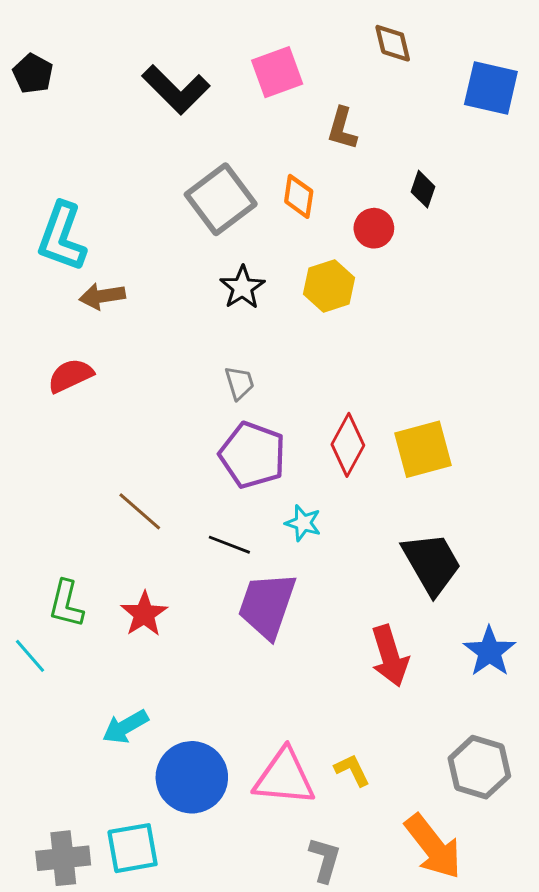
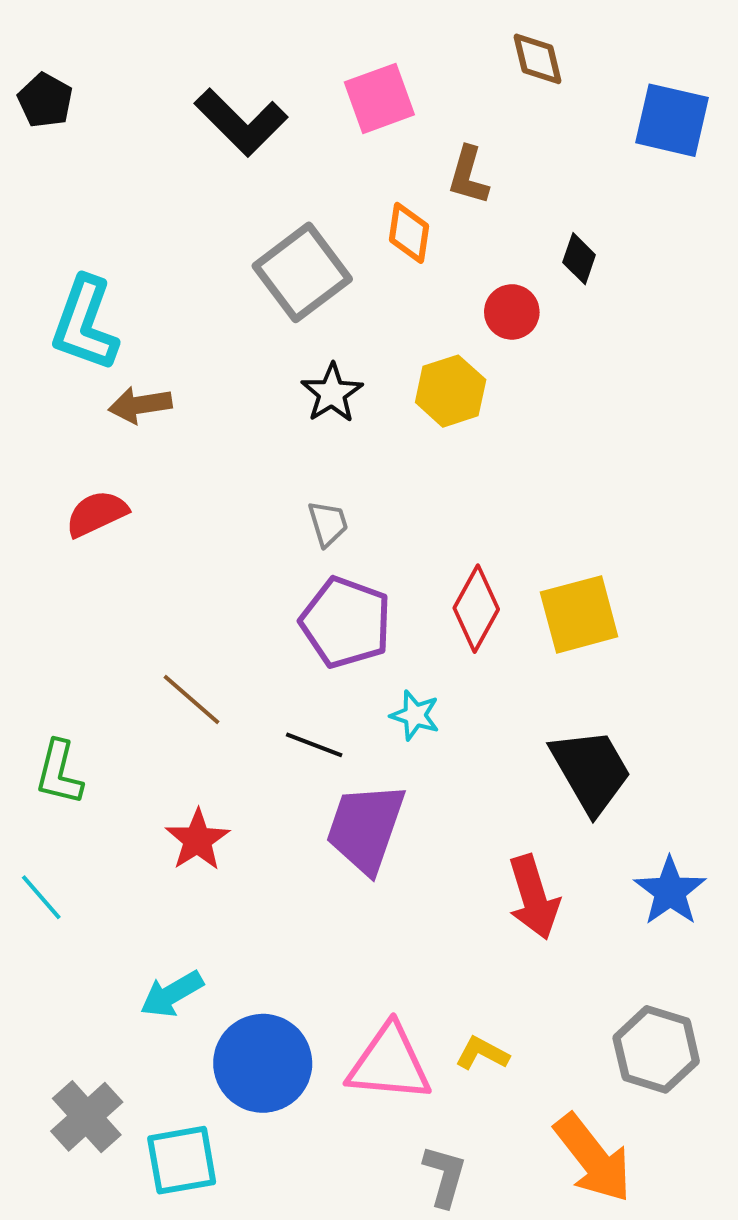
orange diamond: (299, 196) -> (409, 233), moved
green L-shape: (66, 604) -> (59, 773), moved
yellow L-shape: (352, 770) -> (482, 1053), turned -36
gray cross: (63, 858) -> (87, 1117), moved, turned -36

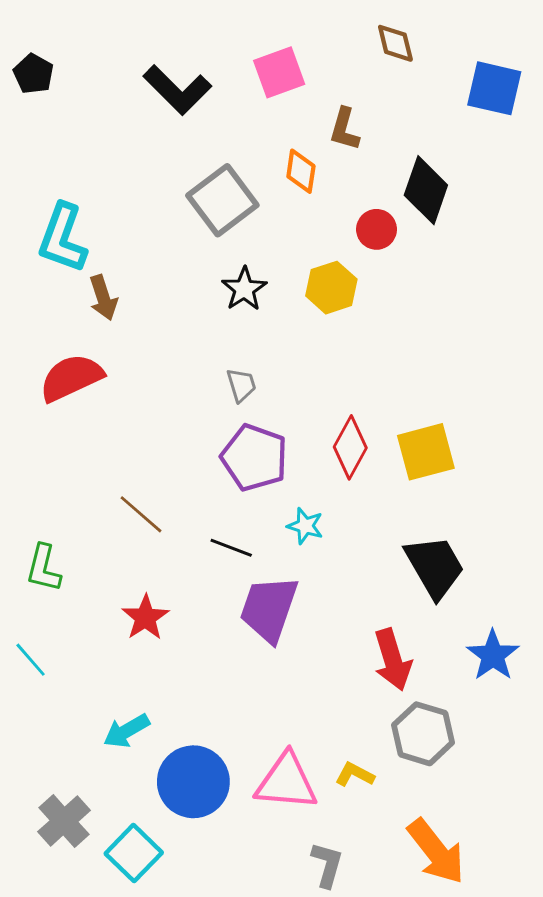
black diamond: (579, 259) -> (426, 190), size x1.8
brown arrow: (140, 405) -> (103, 298), turned -99
red semicircle: (97, 514) -> (71, 378), size x1.4
gray hexagon: (656, 1049) -> (423, 734), moved
cyan square: (182, 1160) -> (134, 853), turned -36

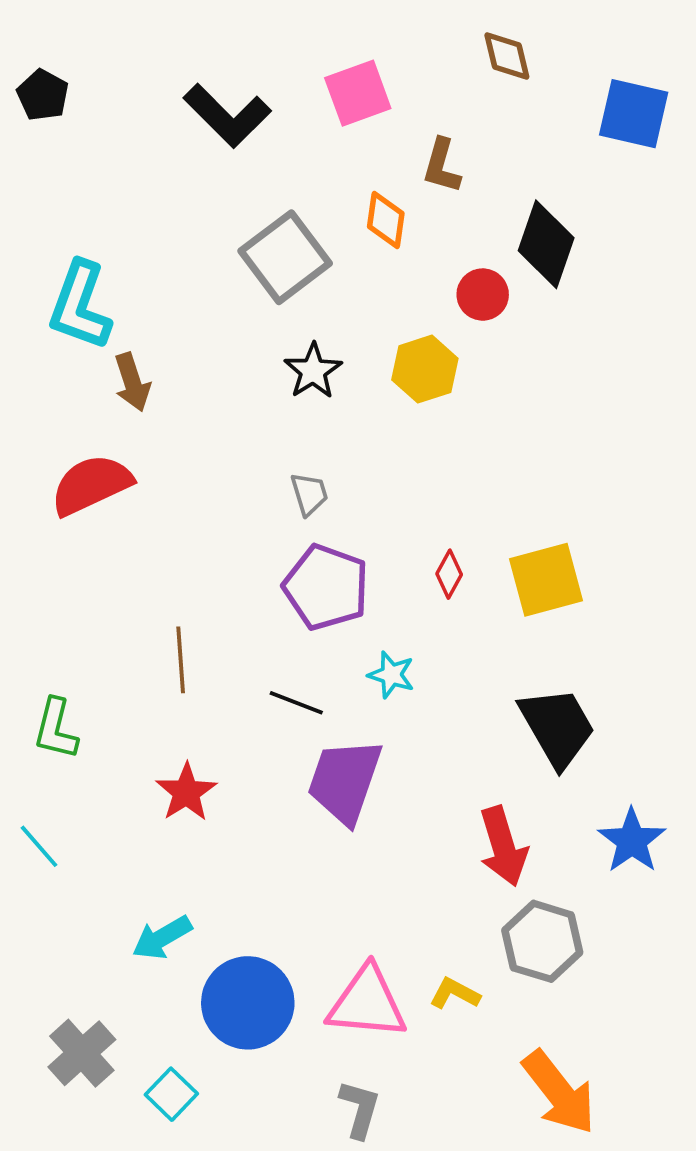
red diamond: (350, 447) -> (449, 574), size x0.6
brown line: (141, 514) -> (181, 660), turned 45
cyan square: (134, 853) -> (171, 1094), size x0.7
gray L-shape: (327, 865) -> (360, 1109), moved

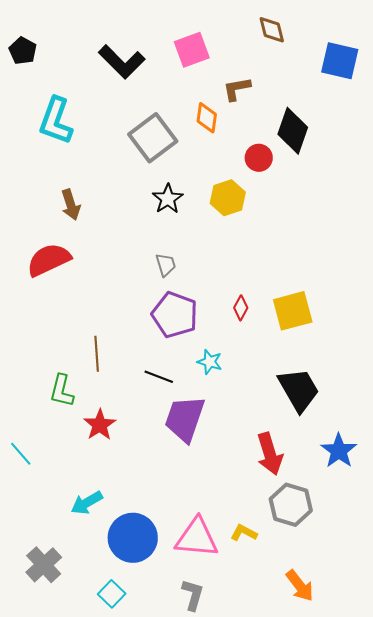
brown L-shape: (442, 166) -> (237, 89), turned 64
cyan L-shape: (80, 306) -> (56, 121), moved
green L-shape: (56, 729) -> (62, 391), moved
orange arrow: (559, 1092) -> (300, 586), size x0.7
cyan square: (171, 1094) -> (112, 594), moved

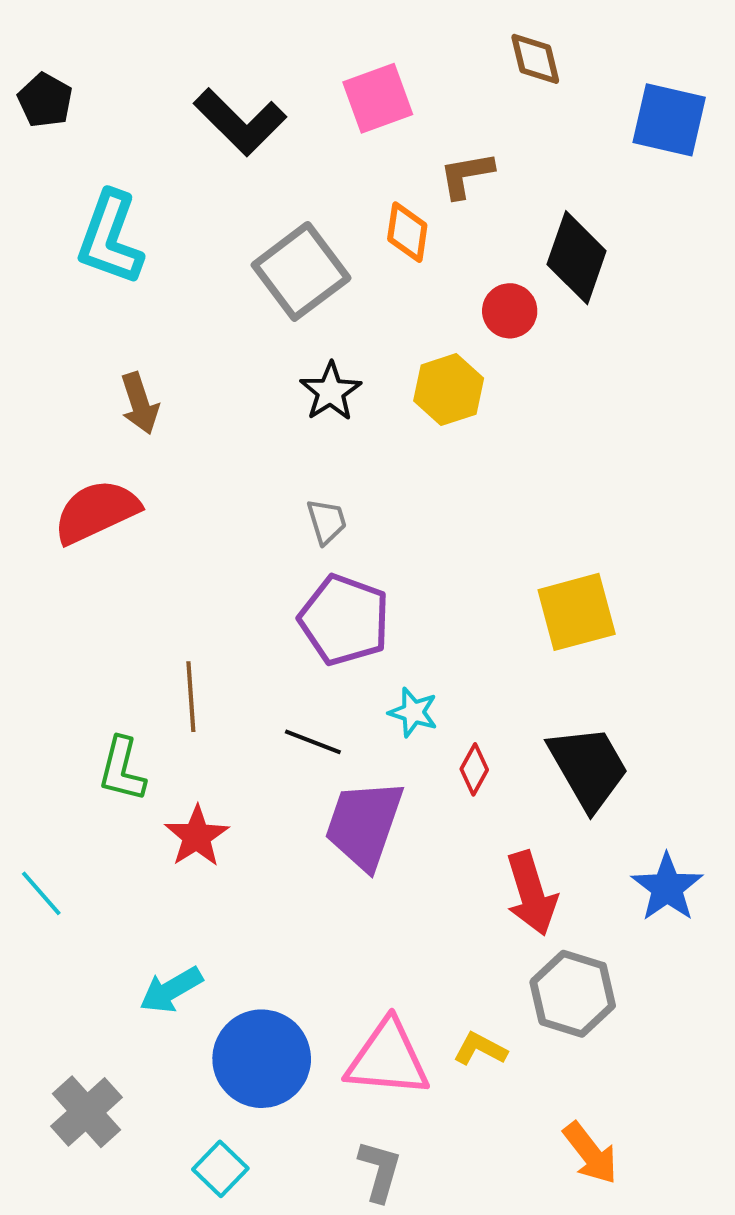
red diamond: (241, 308) -> (474, 769), moved

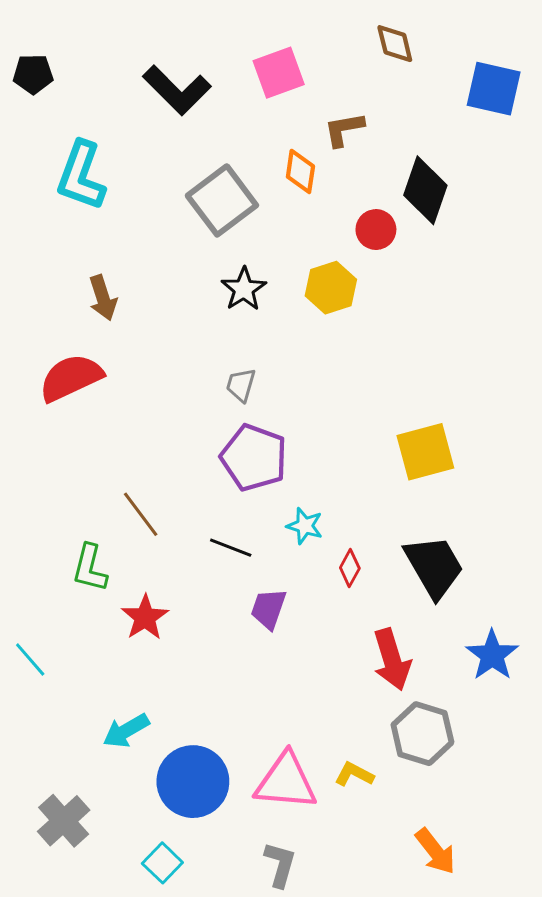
black pentagon: (45, 100) -> (33, 74), turned -30
gray trapezoid: (327, 521) -> (241, 385), turned -147
brown line: (191, 697) -> (141, 514), turned -33
purple trapezoid: (364, 825) -> (268, 609), size x0.6

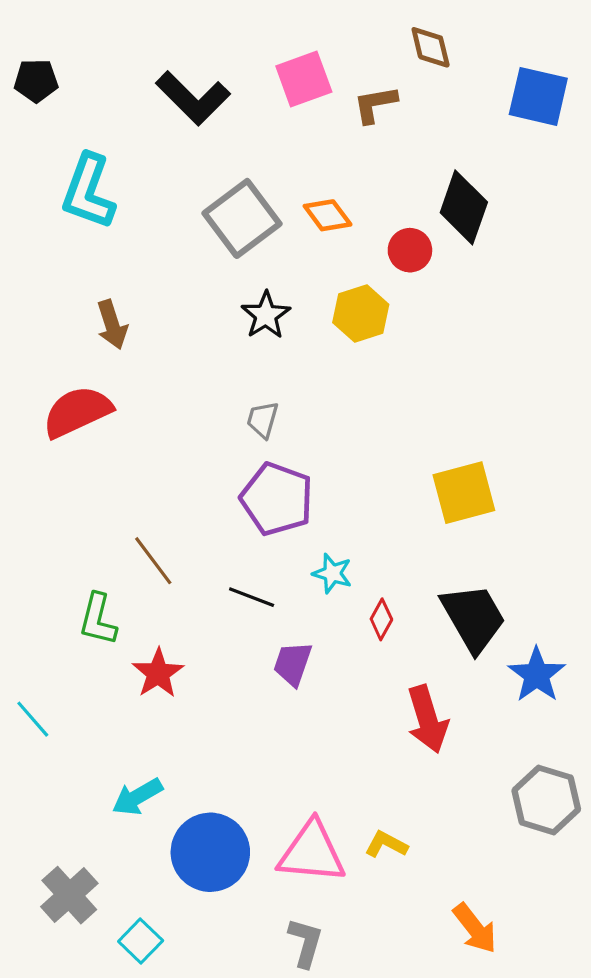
brown L-shape: (344, 129) -> (375, 104), moved
orange diamond: (300, 171) -> (328, 215), moved, turned -45
blue star: (492, 655) -> (537, 675), moved
gray hexagon: (422, 734) -> (546, 800), moved
cyan square: (162, 863) -> (141, 941), moved

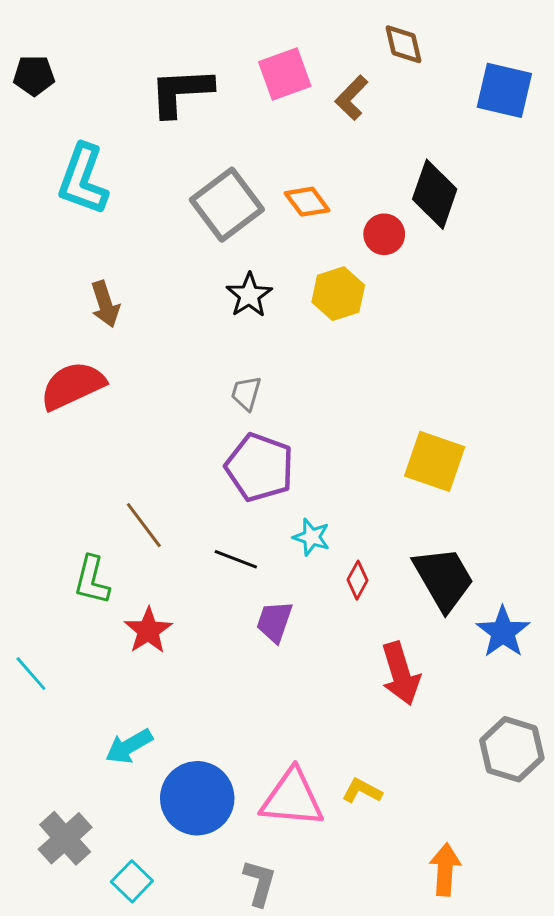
black L-shape: (193, 98) -> (181, 92), turned 132
brown L-shape: (375, 104) -> (352, 98), turned -36
yellow square: (464, 493) -> (435, 461), turned 34
orange arrow: (475, 928) -> (445, 869), turned -138
gray L-shape: (305, 943) -> (260, 883), moved

